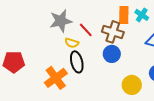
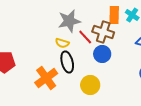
gray star: (61, 21) -> (69, 21), moved
red line: (86, 30) -> (85, 37), moved
yellow circle: (132, 85) -> (90, 85), moved

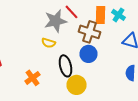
red line: (85, 37) -> (72, 12), moved
black ellipse: (67, 62) -> (66, 66), moved
orange cross: (46, 78) -> (32, 78), size x0.7

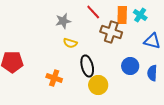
gray star: (56, 21) -> (63, 21), moved, size x0.7
blue circle: (88, 54) -> (130, 66), moved
orange cross: (32, 78) -> (54, 78), turned -35

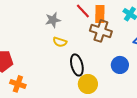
orange rectangle: (122, 15) -> (100, 14), moved
orange cross: (54, 78) -> (18, 84), moved

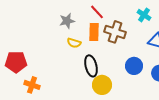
orange rectangle: (100, 14) -> (94, 32), moved

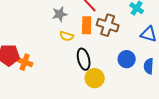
orange cross: (32, 85) -> (25, 62), moved

